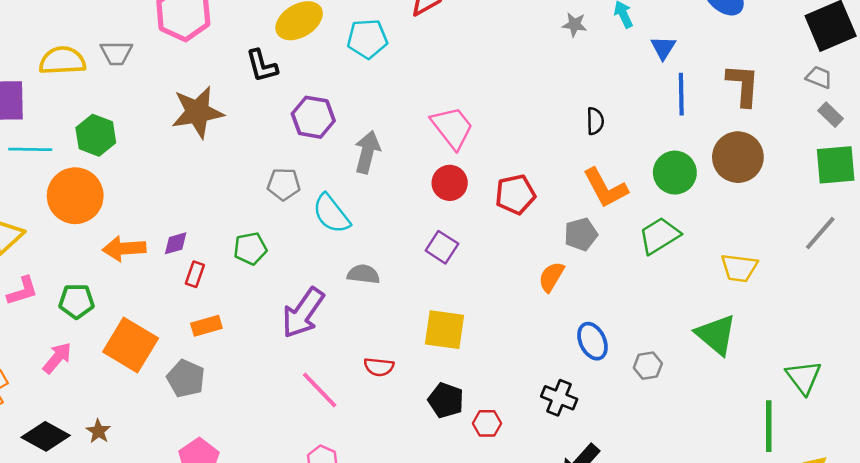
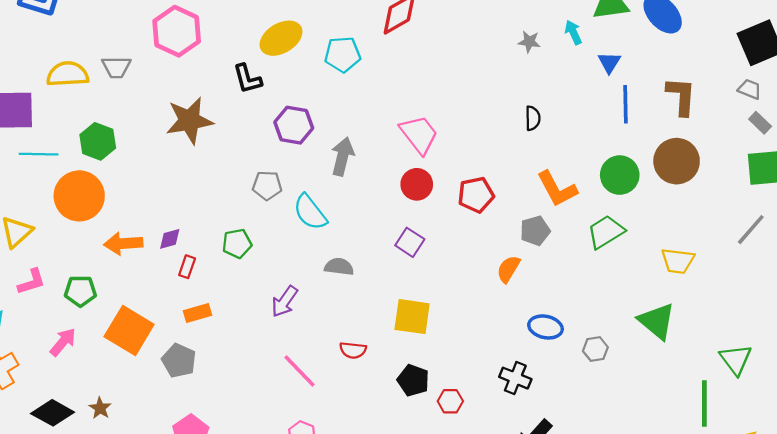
black semicircle: (595, 121) -> (533, 118), moved
purple arrow: (303, 313) -> (285, 301), size x0.7
blue ellipse: (592, 341) -> (545, 327), turned -52

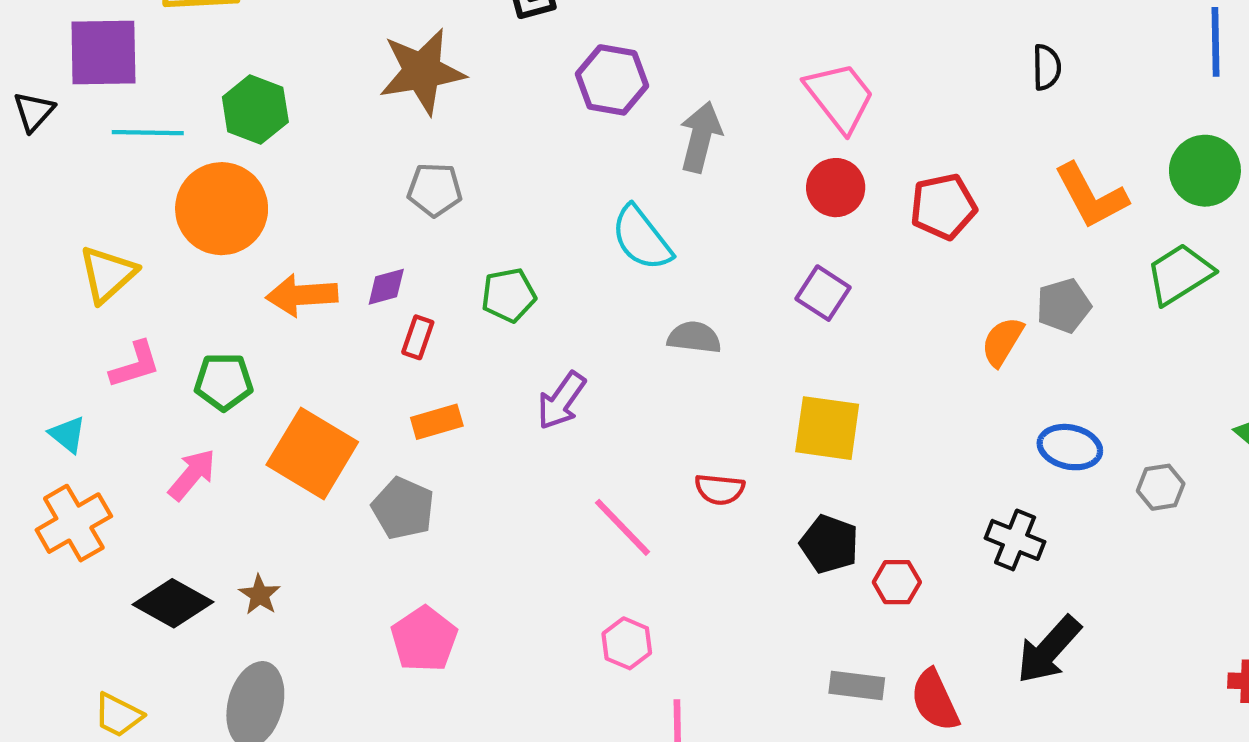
gray pentagon: (267, 185) -> (435, 190), moved
gray pentagon: (535, 231) -> (1064, 306), moved
purple arrow: (285, 301) -> (561, 401), moved

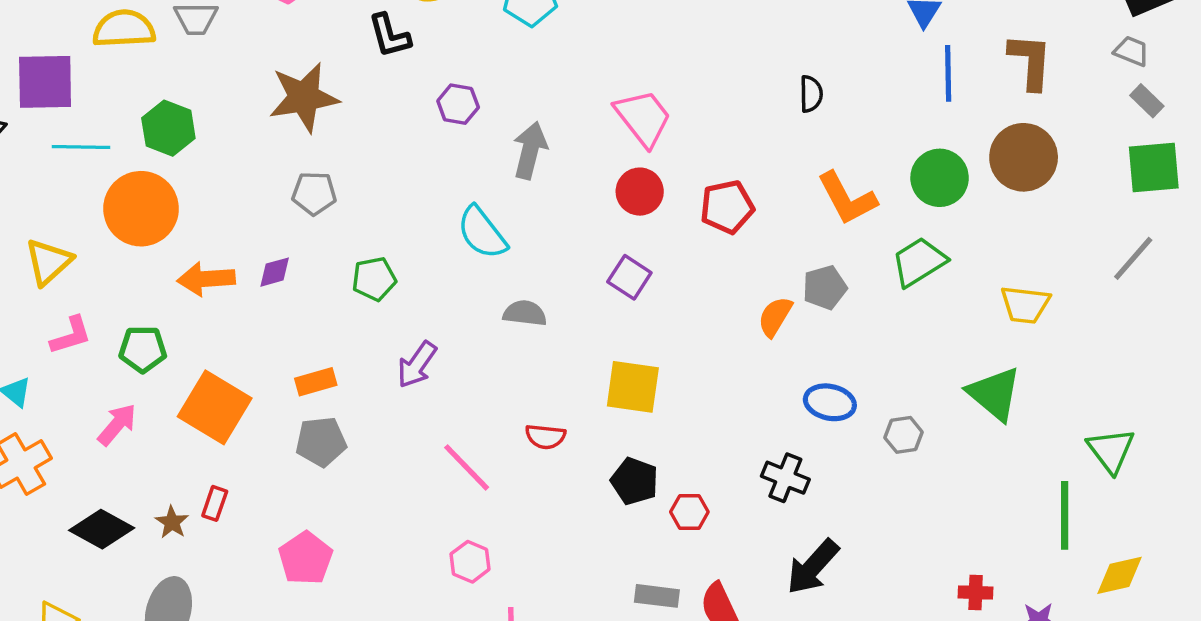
purple hexagon: (612, 80) -> (458, 104), size x0.7
red rectangle: (418, 337) -> (215, 503), moved
gray pentagon: (403, 508) -> (321, 442), moved, turned -30

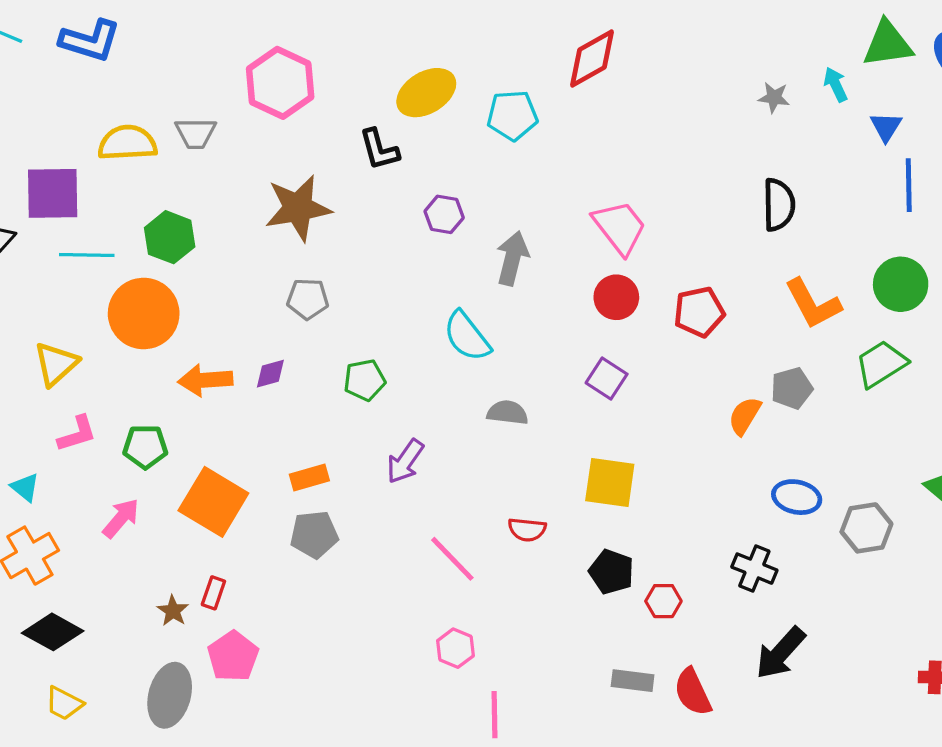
black semicircle: (811, 94) -> (779, 205), size x1.5
gray hexagon: (904, 435) -> (866, 528), size x1.4
black diamond: (102, 529) -> (53, 632), moved
pink pentagon: (306, 558) -> (233, 656), moved

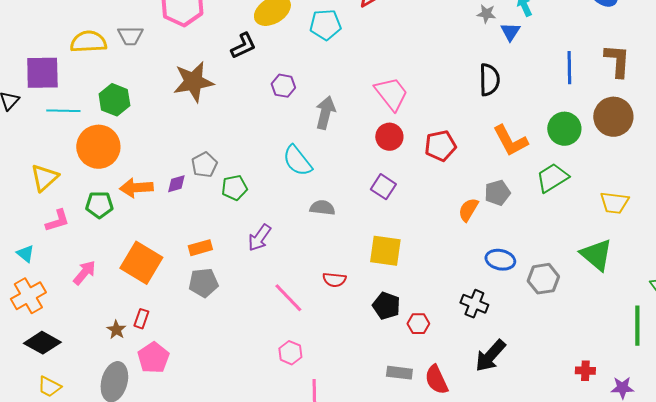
blue triangle: (886, 127) -> (510, 32), moved
black L-shape: (379, 149) -> (243, 46), turned -100
gray pentagon: (308, 299) -> (204, 165), moved, turned -30
green pentagon: (145, 447) -> (99, 205), moved

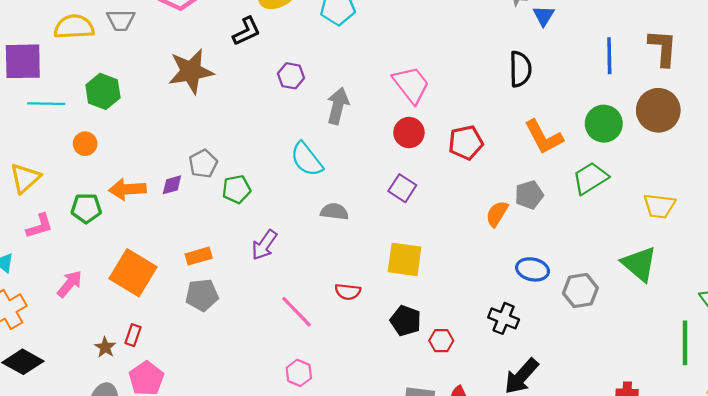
orange circle: (98, 147) -> (85, 144), size x0.5

